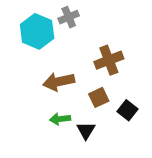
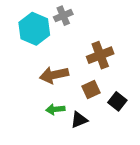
black triangle: (86, 130) -> (79, 120), turned 36

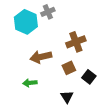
green arrow: (55, 109) -> (30, 83), moved
black triangle: (79, 120) -> (67, 97), moved, turned -40

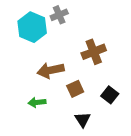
brown square: (69, 68) -> (75, 89), moved

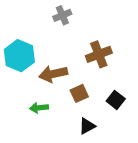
cyan hexagon: (32, 27) -> (19, 56), moved
black triangle: (83, 120) -> (87, 126), turned 35

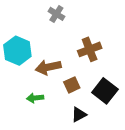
gray cross: (62, 15) -> (56, 14), turned -35
black square: (116, 100) -> (105, 91), size x1.5

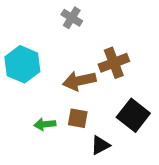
brown arrow: (48, 67) -> (79, 81), moved
brown square: (72, 85) -> (78, 118), moved, turned 35

